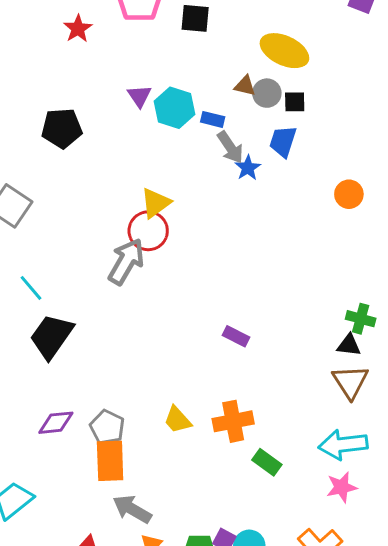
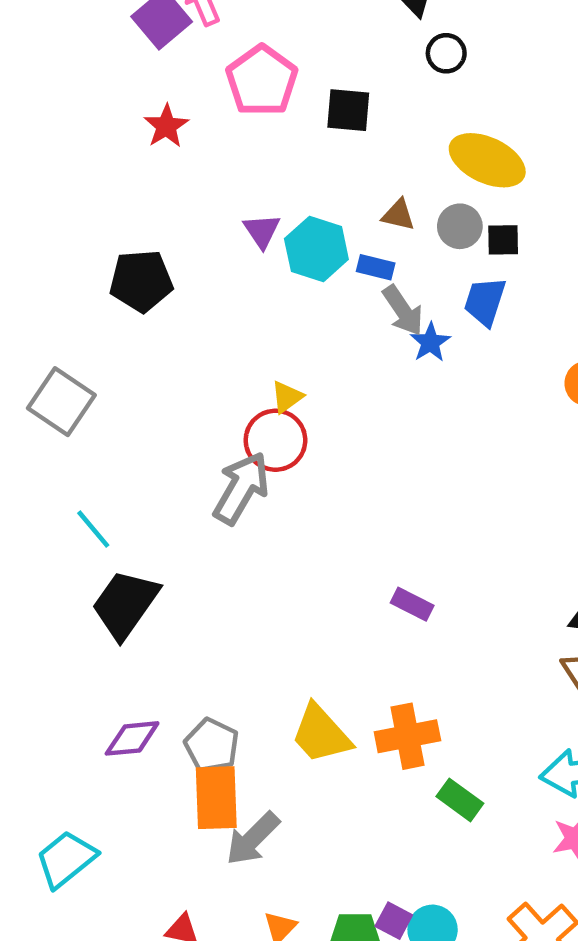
brown triangle: (245, 86) -> (398, 215), moved
yellow triangle: (156, 203) -> (287, 397), size x0.7
yellow trapezoid: (177, 420) -> (321, 734), size x1.4
gray arrow: (132, 509) -> (253, 839), moved, turned -75

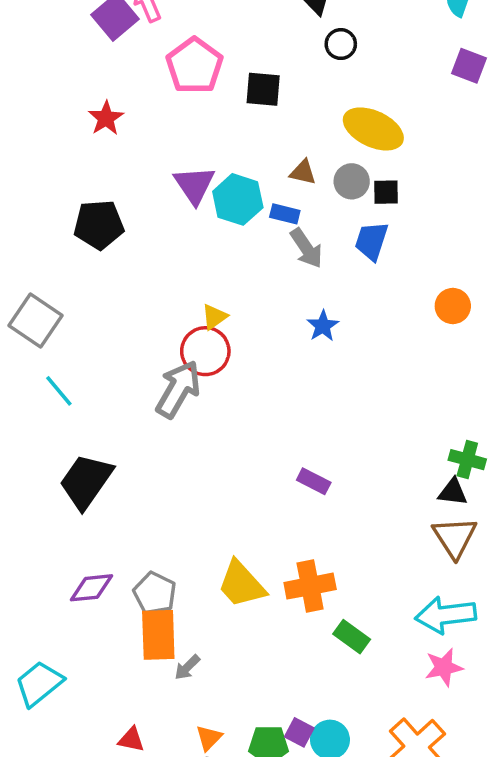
red star: (166, 126) -> (106, 118), moved
purple triangle: (262, 231) -> (194, 185), size x1.4
blue star: (430, 342) -> (323, 326), moved
cyan line: (93, 529) -> (59, 391), moved
gray arrow: (253, 839) -> (187, 667), size x0.6

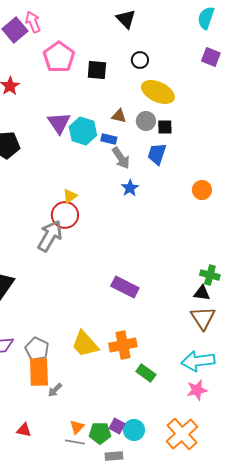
black circle: (341, 44) -> (140, 60), moved
blue star: (323, 326) -> (130, 188), moved
purple rectangle: (314, 481) -> (125, 287), size x1.5
orange triangle: (209, 738) -> (77, 427), moved

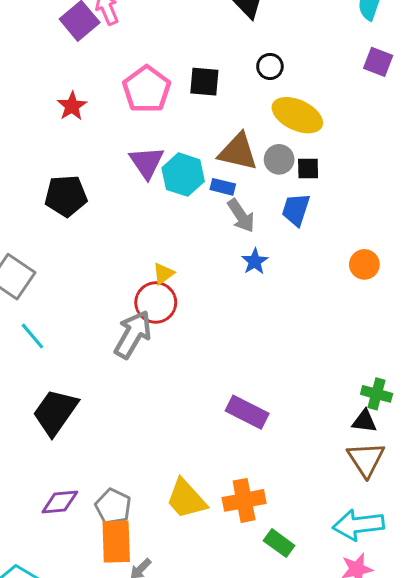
pink pentagon: (59, 57) -> (147, 89), moved
brown triangle: (119, 116) -> (238, 152), size x1.8

